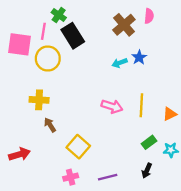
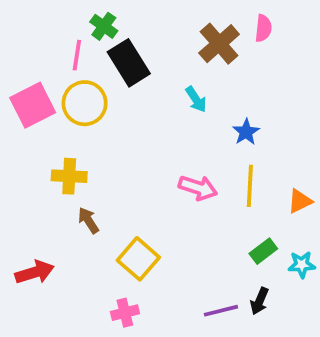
pink square: (19, 44) -> (33, 105), moved, turned -35
blue star: (139, 57) -> (246, 132), moved
cyan arrow: (120, 63) -> (196, 99), moved, turned -104
purple line: (108, 177) -> (221, 311), moved

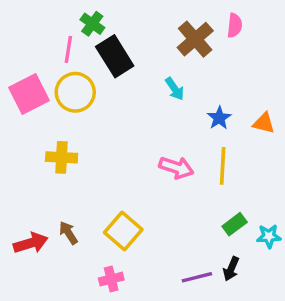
orange triangle: (300, 201) -> (264, 123), moved, turned 40
brown arrow: (88, 220) -> (68, 233), moved

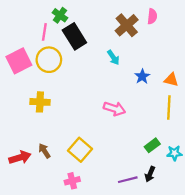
yellow line: (223, 166) -> (169, 108), moved

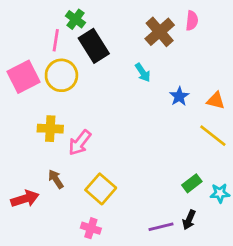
yellow line: (169, 108) -> (213, 136), turned -55
pink arrow: (114, 109) -> (80, 143), moved, turned 110
brown arrow: (44, 151) -> (56, 179), moved
pink cross: (72, 181) -> (91, 228), turned 32

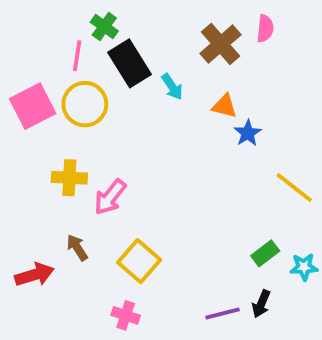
cyan arrow: (143, 73) -> (172, 87), moved
orange triangle: (216, 101) -> (224, 106), moved

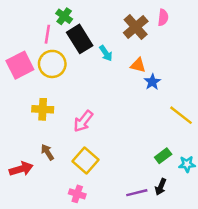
pink arrow: (110, 197) -> (83, 121), moved

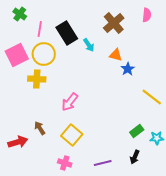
green cross: (64, 16) -> (20, 14), moved
pink semicircle: (163, 17) -> (147, 15), moved
yellow cross: (43, 109) -> (37, 79), moved
purple line: (137, 193) -> (103, 163), moved

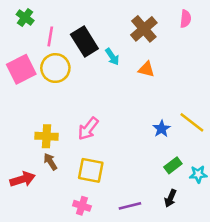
blue star: (128, 69) -> (162, 129), moved
yellow cross: (37, 79) -> (47, 136), moved
yellow square: (72, 135) -> (91, 170), turned -30

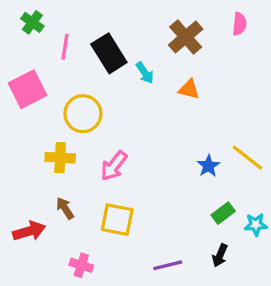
yellow circle: (55, 68) -> (83, 114), moved
yellow cross: (47, 136) -> (60, 158), moved
pink cross: (82, 206) -> (81, 265), moved

